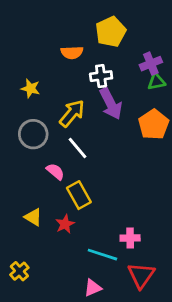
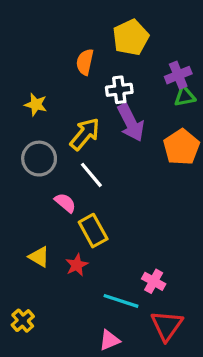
orange semicircle: (72, 52) -> (85, 62), turned 105
pink cross: (130, 238) -> (154, 281), turned 30

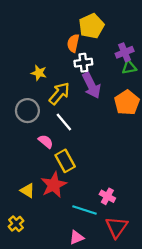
orange semicircle: (85, 62) -> (73, 43), moved
yellow star: (36, 105) -> (39, 73), moved
yellow triangle: (39, 257) -> (27, 191), moved
red star: (77, 265) -> (54, 185), size x1.6

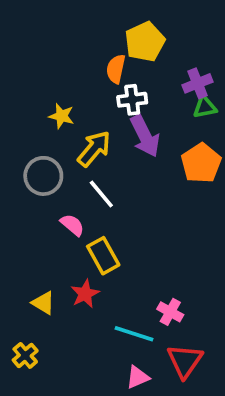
red star: (54, 185) -> (85, 294), size x0.7
pink triangle: (77, 237) -> (138, 377), moved

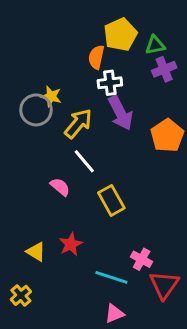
green triangle: (205, 107) -> (155, 45), moved
gray circle: (43, 176) -> (36, 110), moved
yellow rectangle: (103, 256) -> (111, 200), moved
red triangle: (185, 361) -> (164, 285), moved

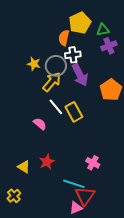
gray circle: (36, 110) -> (56, 66), moved
yellow rectangle: (111, 200) -> (74, 112), moved
pink cross: (142, 259) -> (93, 163), moved
red triangle: (164, 285) -> (85, 196), moved

